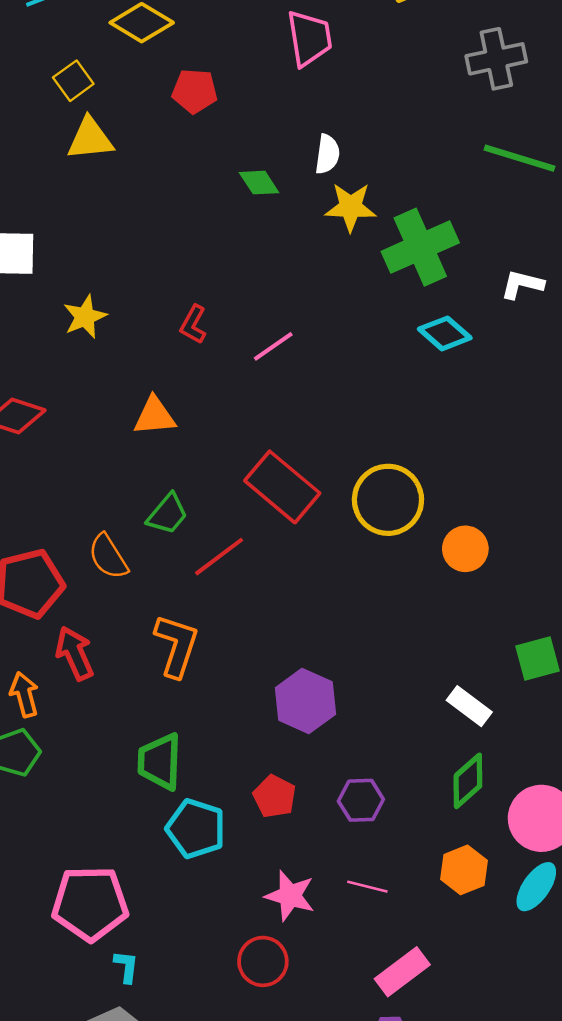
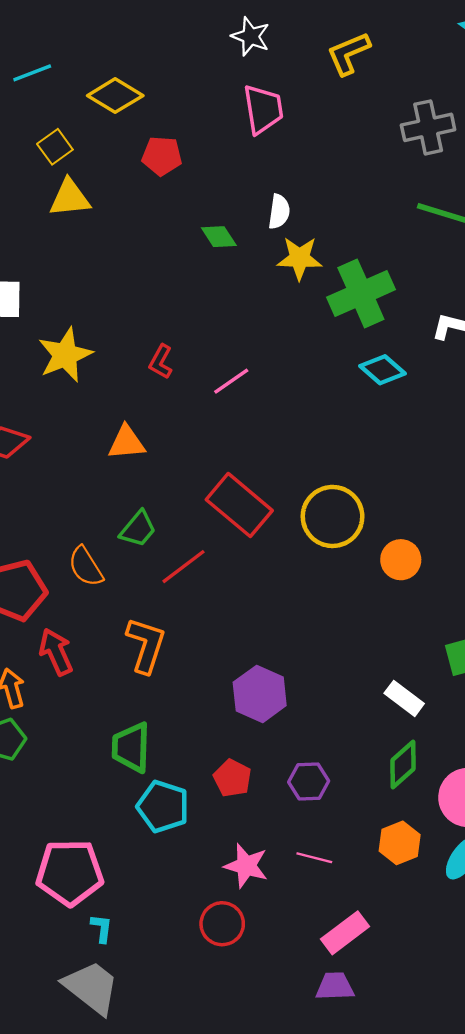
yellow star: (85, 317) -> (65, 355), size x1.4

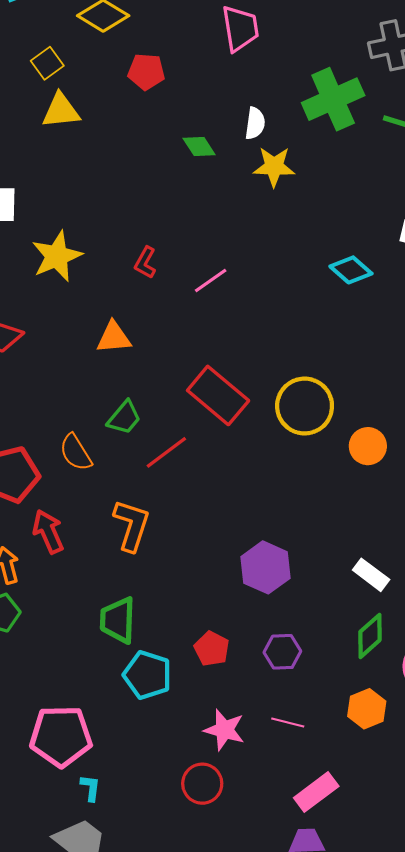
green cross: (361, 293) -> (333, 99), moved
purple hexagon: (260, 694) -> (266, 567), moved

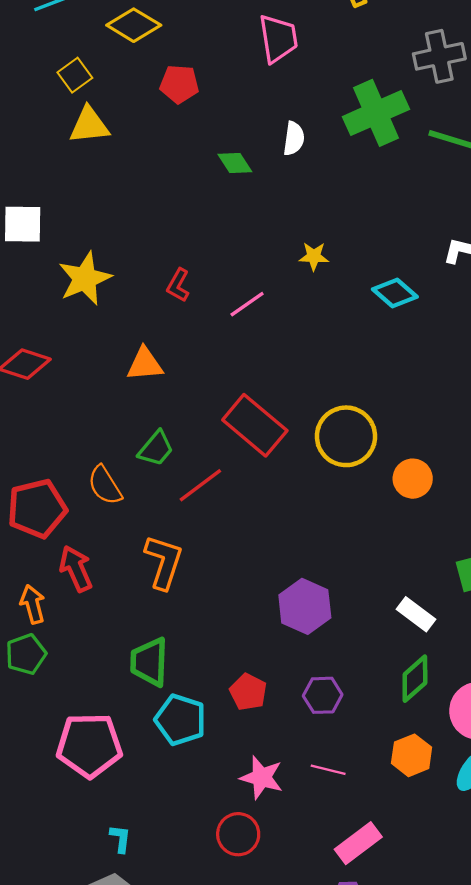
yellow star: (274, 167) -> (314, 256), moved, size x0.7
pink pentagon: (61, 736) -> (89, 745), moved

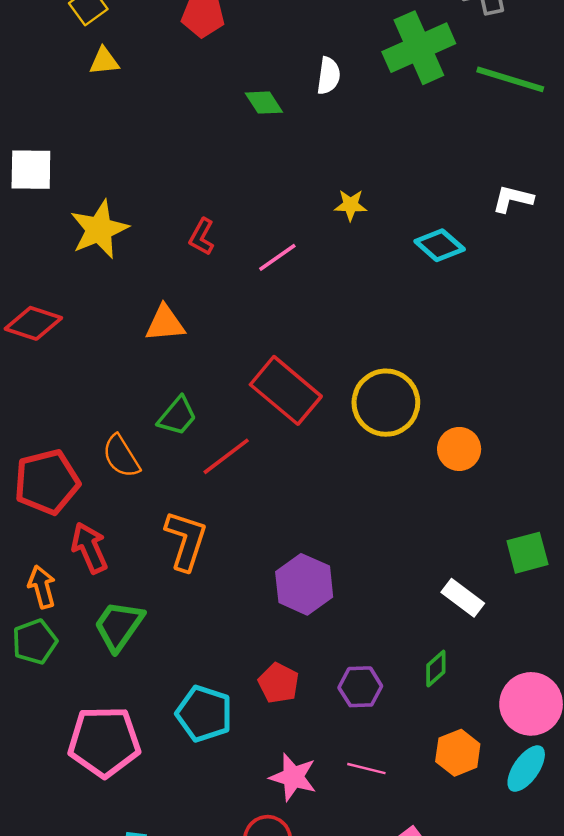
yellow triangle: (89, 125) -> (104, 61), size x0.7
purple hexagon: (305, 606) -> (304, 584), moved
green trapezoid: (149, 662) -> (119, 626), moved, turned 33
green diamond: (415, 679) -> (436, 669), moved, size x0.7

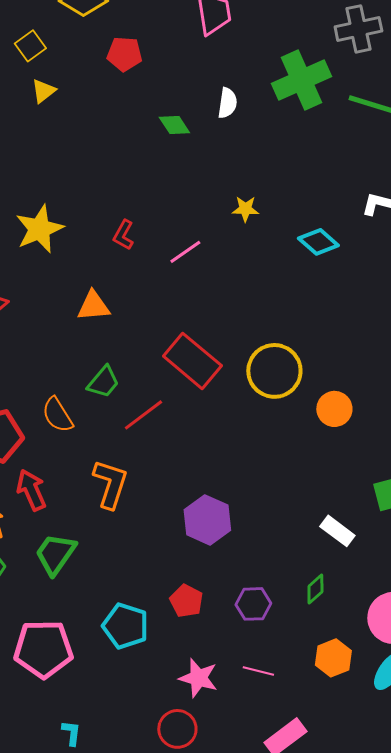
yellow triangle: (104, 61) -> (43, 91), turned -32

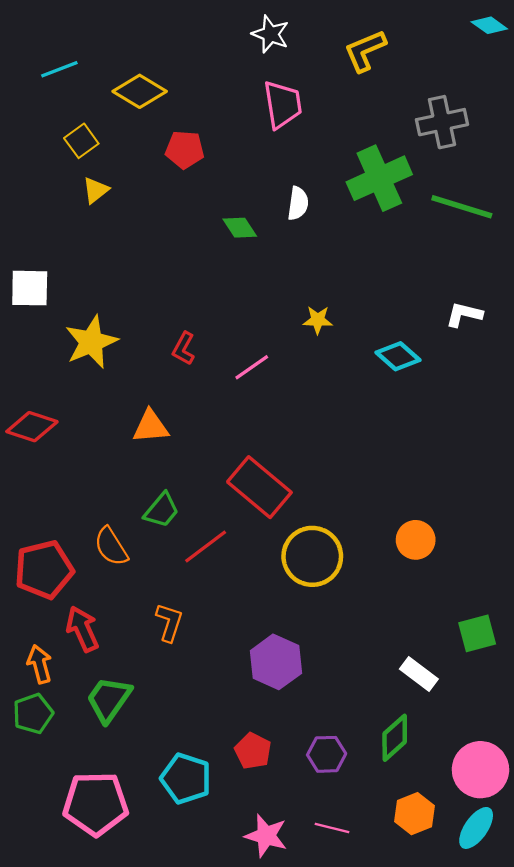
yellow circle: (274, 371) -> (312, 556), moved
orange L-shape: (110, 484) -> (169, 622), size x0.7
green diamond: (315, 589) -> (395, 738), size x1.4

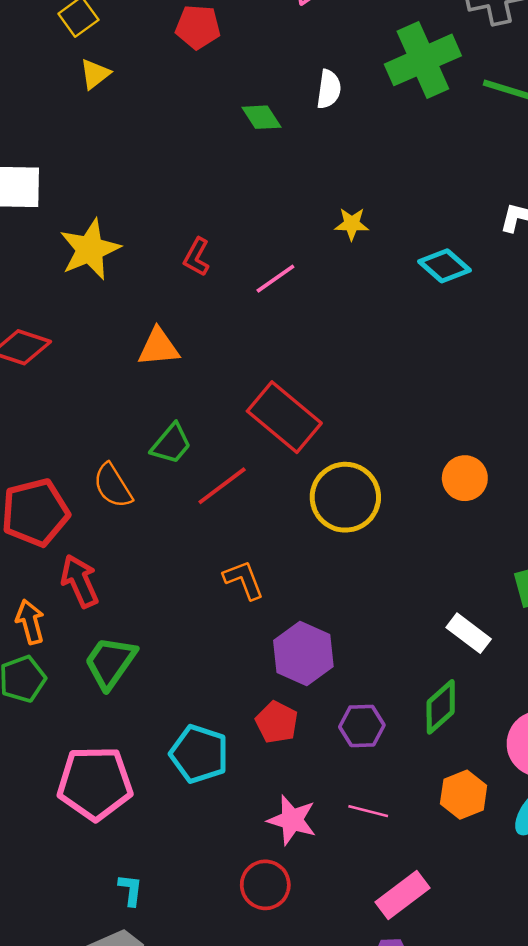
orange L-shape: (169, 622) -> (244, 580), moved, turned -39
purple hexagon: (276, 662) -> (303, 654), moved

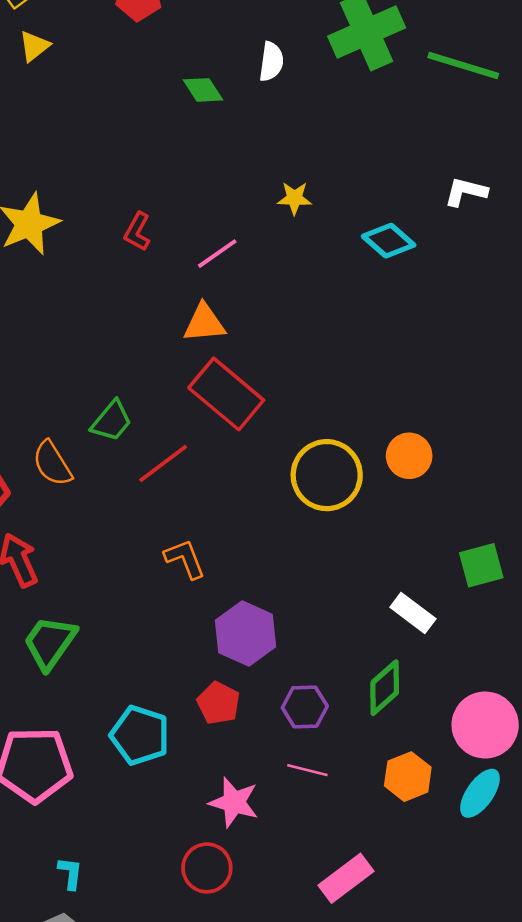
orange triangle: (158, 347) -> (204, 323), moved
yellow circle: (345, 497) -> (327, 475), moved
pink line: (368, 811) -> (307, 770), moved

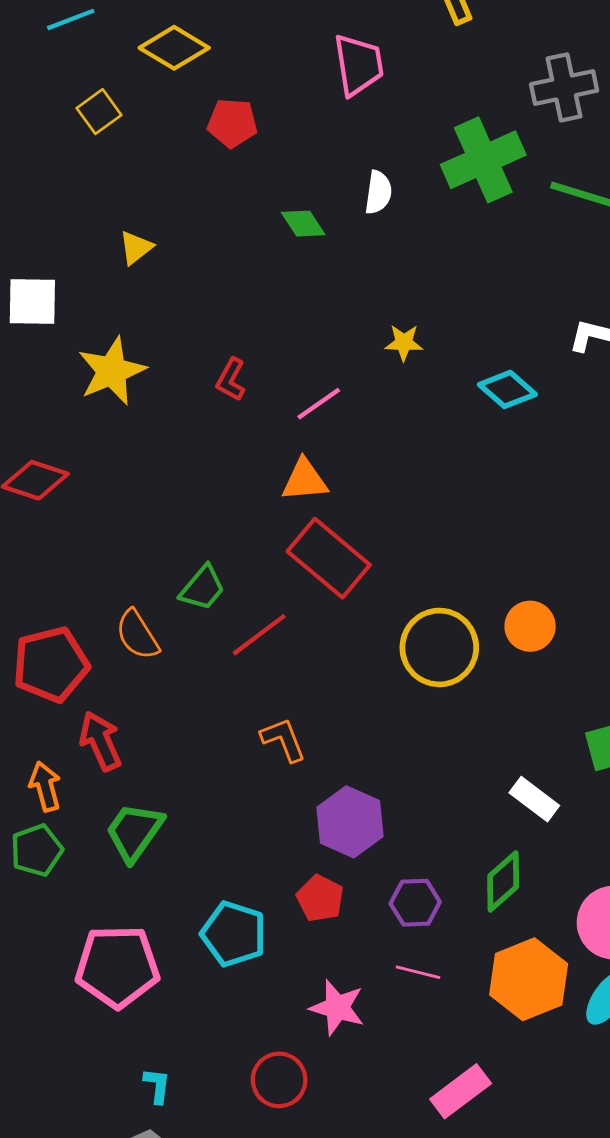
yellow triangle: (34, 46) -> (136, 248), moved
orange hexagon: (408, 777) -> (529, 979), size x1.5
red circle: (207, 868) -> (279, 1080), moved

